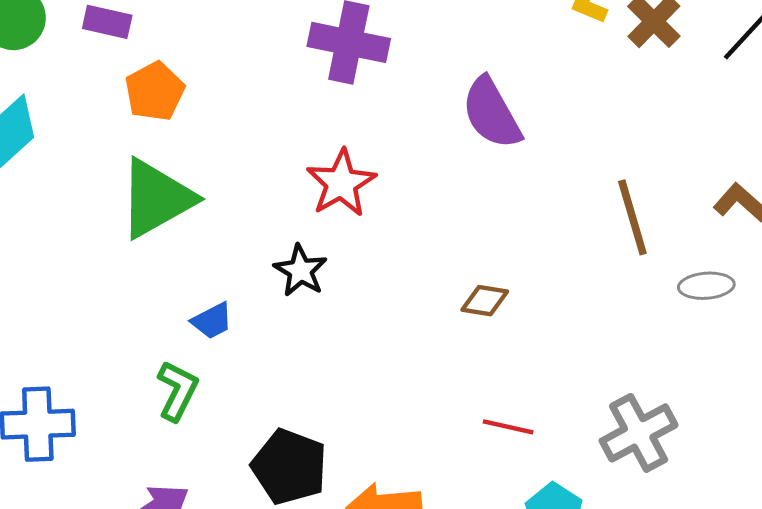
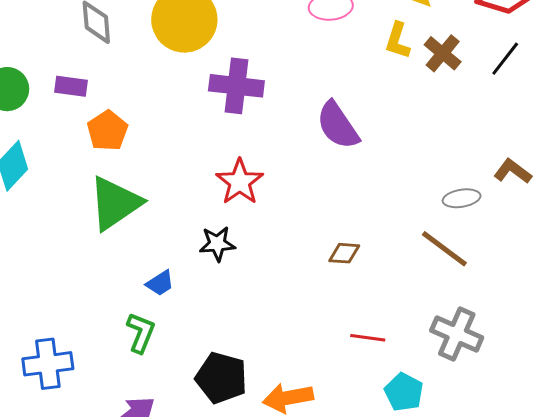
brown line: (632, 217) -> (444, 249), moved, turned -32
black star: (301, 271) -> (217, 244), turned -30
gray ellipse: (706, 286) -> (462, 198), moved
gray cross: (639, 433) -> (457, 334), turned -33

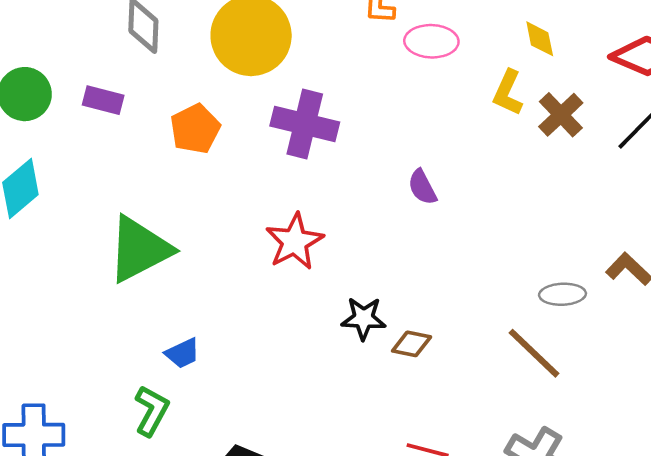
purple semicircle: (338, 125) -> (422, 187), size x0.6
orange pentagon: (107, 131) -> (195, 129), moved
black star: (217, 244) -> (364, 318), moved

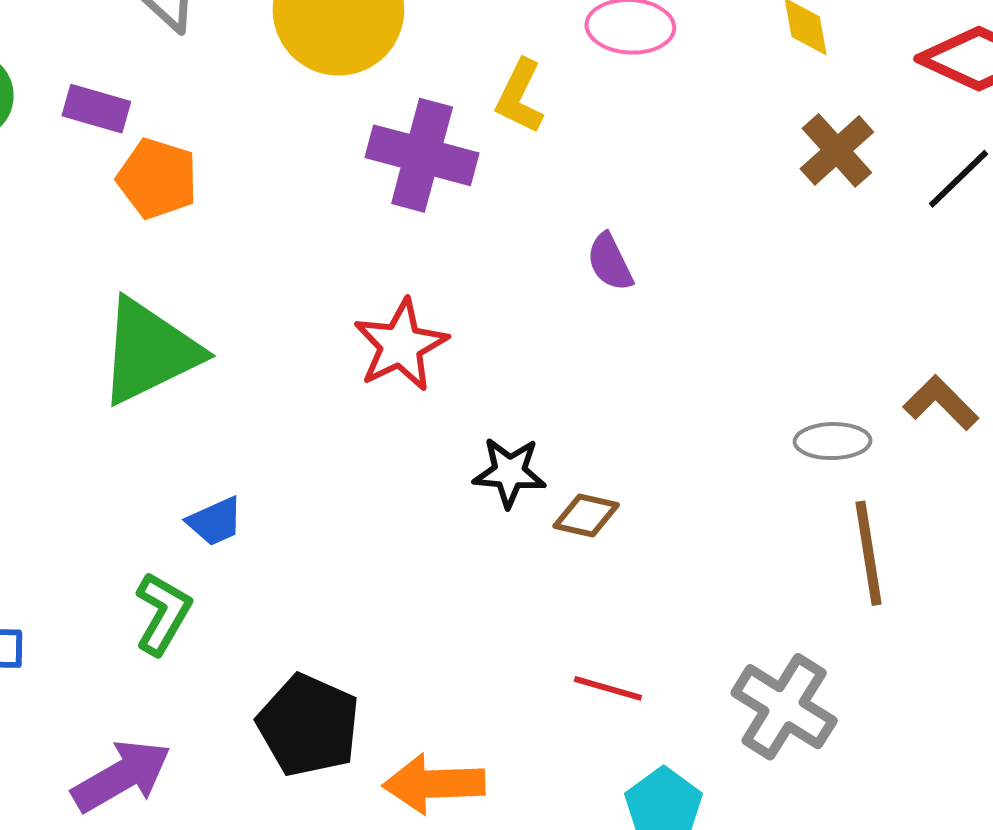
yellow L-shape: (508, 93) -> (520, 96), moved
orange pentagon: (195, 129) -> (157, 179), moved, turned -30
brown line: (534, 353) -> (869, 553), moved, turned 36

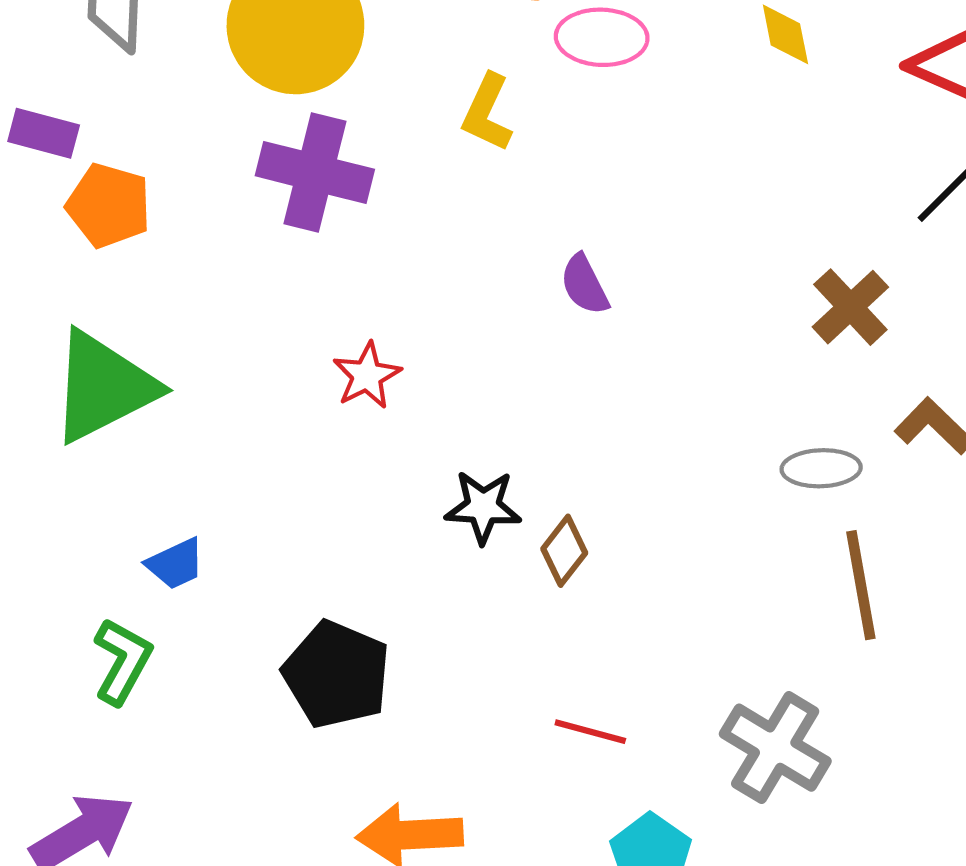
brown cross: (837, 150) -> (850, 307), moved
purple cross: (422, 155) -> (315, 173), moved
red star: (401, 345) -> (367, 376), size x0.7
brown diamond: (586, 516) -> (564, 551), turned -64
black pentagon: (308, 725) -> (337, 674), moved

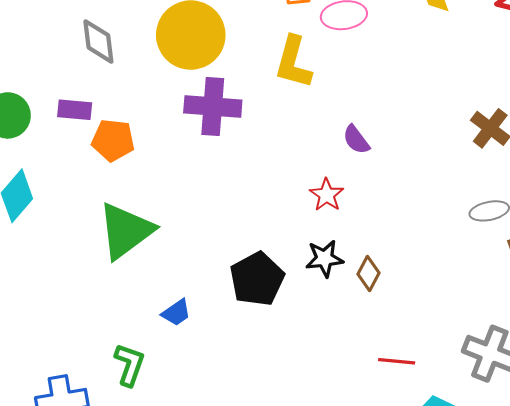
yellow L-shape: (487, 113) -> (293, 62), size x1.4
red star: (367, 376) -> (327, 195), moved
green L-shape: (122, 661) -> (130, 365), moved
black pentagon: (337, 674) -> (257, 279), moved, turned 30

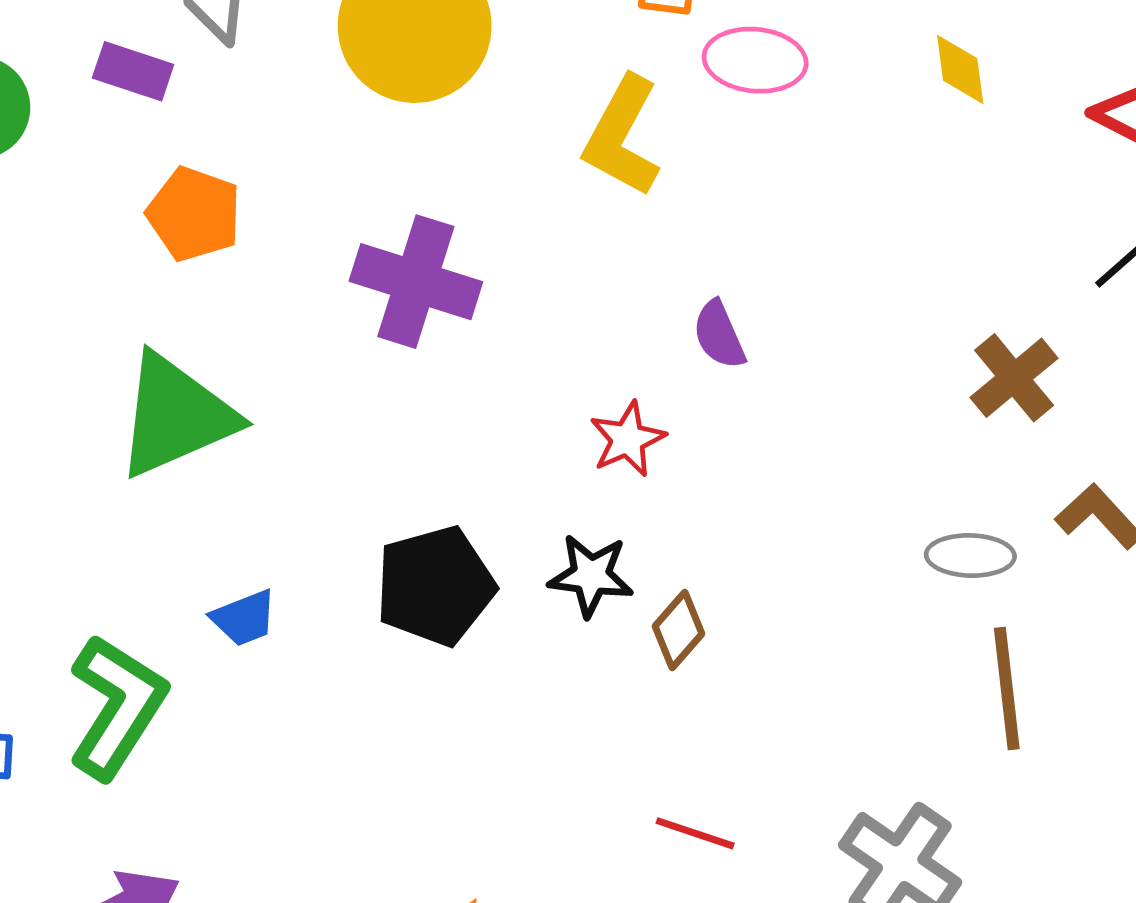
purple cross: (213, 107) -> (416, 282), moved
purple rectangle: (75, 110) -> (133, 71), moved
green L-shape: (130, 365) -> (117, 707), size x1.5

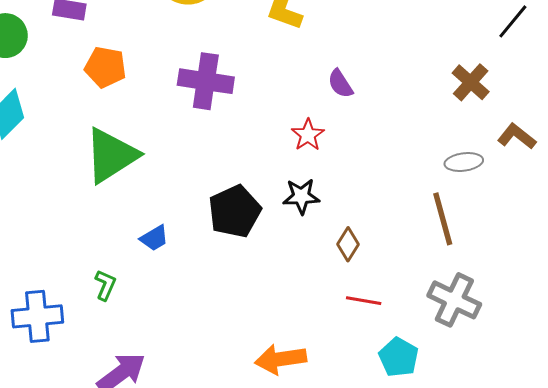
brown diamond: (678, 630) -> (348, 244), moved
brown line: (1007, 688) -> (443, 219), moved
green L-shape: (117, 707) -> (105, 285), size x0.5

